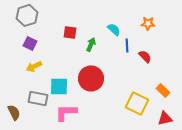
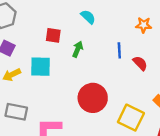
cyan semicircle: (114, 29) -> (88, 17), moved
red circle: (91, 78) -> (93, 98), moved
cyan square: (59, 86) -> (41, 67), moved

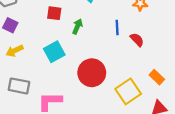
cyan square: (41, 67) -> (54, 52), moved, turned -30
yellow square: (131, 118) -> (128, 91), turned 30

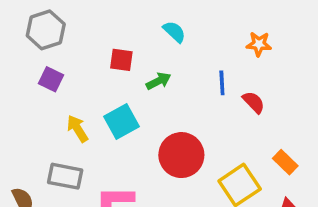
green arrow: (77, 26) -> (158, 81), turned 40
yellow arrow: (15, 51) -> (77, 129), moved, turned 84

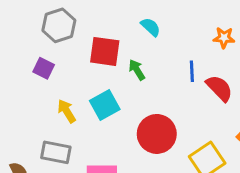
gray hexagon: (46, 30) -> (59, 25), moved
red square: (121, 60) -> (105, 51), size x1.5
green arrow: (158, 81) -> (137, 70), turned -95
red semicircle: (254, 102) -> (219, 88), size x1.4

